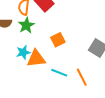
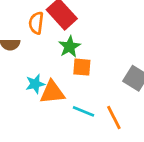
green star: (26, 25) -> (69, 47), moved
orange square: (58, 40) -> (82, 67), turned 32

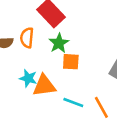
orange semicircle: (36, 23) -> (27, 38), moved
cyan star: (35, 84) -> (28, 78), turned 30

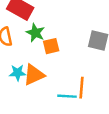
cyan line: (73, 102) -> (67, 96), moved
orange line: (101, 107) -> (82, 88), moved, turned 50

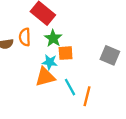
cyan star: (18, 73) -> (50, 62), moved
cyan line: (67, 96) -> (70, 87), moved, turned 48

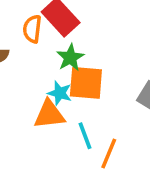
orange semicircle: (25, 37) -> (32, 29), moved
orange square: (66, 53) -> (86, 83), size x1.5

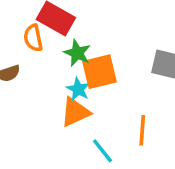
cyan star: (60, 93) -> (78, 89), turned 30
cyan line: (85, 136) -> (102, 151), moved

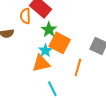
orange square: (99, 72) -> (60, 43), turned 30
orange line: (142, 130) -> (78, 67), moved

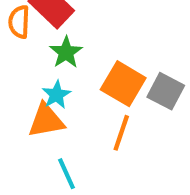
orange square: (60, 43) -> (123, 84), moved

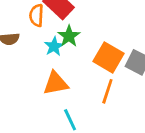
cyan star: (56, 95) -> (54, 46), moved

